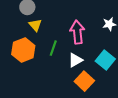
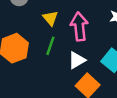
yellow triangle: (35, 25) -> (50, 18), moved

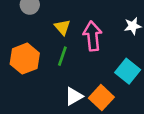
white triangle: (77, 60) -> (74, 96), moved

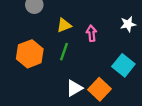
yellow triangle: (62, 27) -> (64, 25), turned 49
pink arrow: (93, 36) -> (91, 33), size x0.6

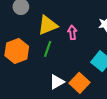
yellow triangle: (64, 25) -> (48, 25), size x1.5

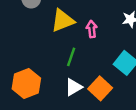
green line: (48, 49) -> (71, 57), moved
orange hexagon: (17, 51) -> (26, 83), moved

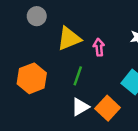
orange hexagon: (26, 83) -> (32, 78), moved

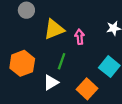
white triangle: (80, 107) -> (51, 82), moved

